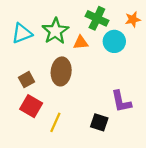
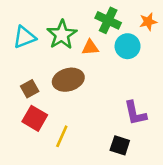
brown ellipse: (61, 71) -> (68, 80), turned 68
black square: (99, 122) -> (120, 145), moved

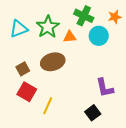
black square: (120, 145) -> (93, 113), turned 35

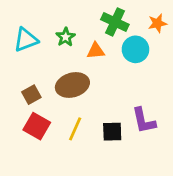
green star: (48, 27) -> (66, 37), size x0.6
yellow line: (48, 106) -> (75, 129), moved
black square: (93, 113) -> (112, 132), moved, turned 35

